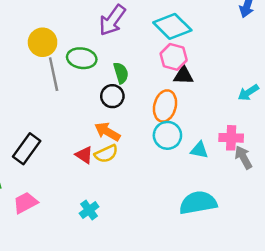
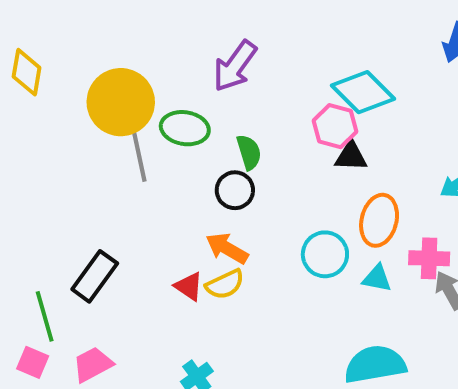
cyan diamond: (172, 26) -> (363, 92), moved
yellow circle: (43, 42) -> (121, 102), size x1.4
orange ellipse: (165, 106) -> (379, 220), moved

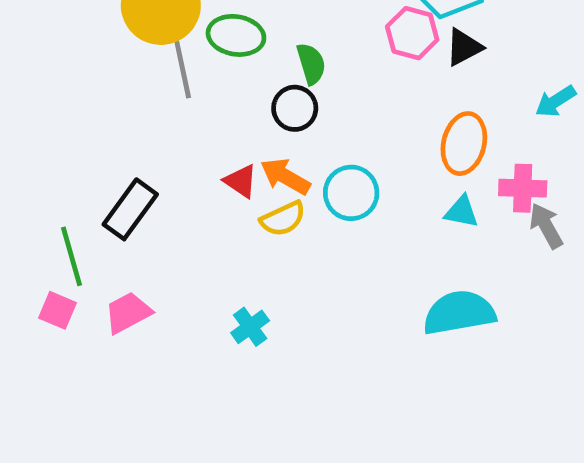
black triangle: (351, 156) -> (464, 47), moved, turned -30
cyan circle: (325, 254) -> (351, 193), moved
red triangle: (189, 286) -> (241, 181), moved

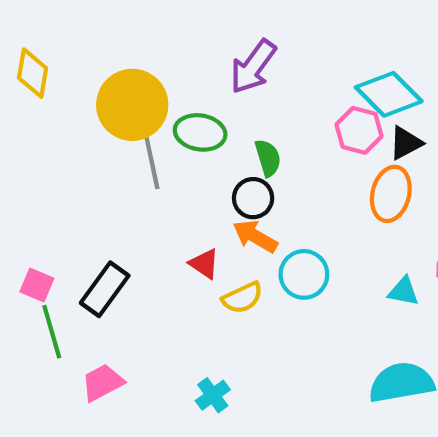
orange ellipse: (464, 144) -> (391, 194), moved
orange arrow: (285, 176) -> (255, 236), moved
pink square: (57, 310) -> (37, 285), moved

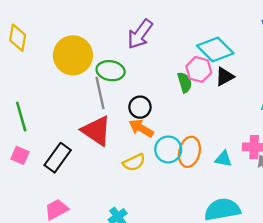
green semicircle: (268, 158) -> (185, 82), moved
gray line: (151, 160) -> (100, 93), moved
orange ellipse: (391, 194) -> (189, 152), moved
red triangle: (204, 264) -> (96, 131), moved, size x1.8
green line: (52, 332) -> (21, 117), moved

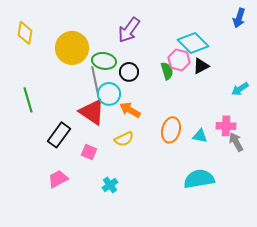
black circle: (140, 107) -> (129, 72), moved
cyan circle: (168, 149) -> (109, 94), moved
pink square: (20, 155) -> (89, 152), moved

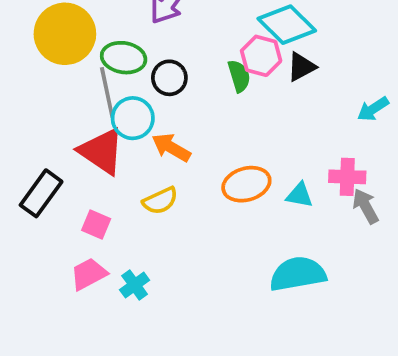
orange ellipse: (171, 130) -> (246, 184), turned 60
pink trapezoid: (58, 179) -> (89, 274), moved

